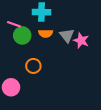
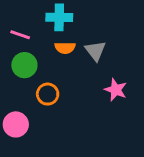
green circle: (22, 35) -> (24, 65), moved
pink star: (81, 41) -> (116, 90), moved

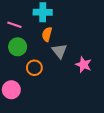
orange semicircle: (65, 48) -> (47, 34), turned 104
gray triangle: (95, 51) -> (59, 51), moved

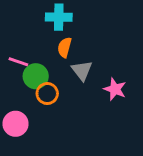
pink line: (14, 25) -> (18, 62), moved
green circle: (18, 47) -> (36, 76), moved

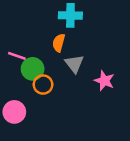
cyan cross: (59, 17) -> (70, 15), moved

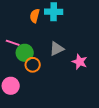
orange semicircle: (59, 43) -> (35, 16), moved
gray triangle: (74, 64) -> (57, 49), turned 42

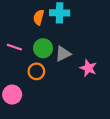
green circle: (25, 53) -> (43, 48), moved

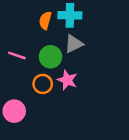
gray triangle: (63, 54) -> (74, 44), moved
pink star: (88, 68) -> (67, 80), moved

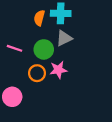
pink star: (67, 80) -> (58, 70), turned -30

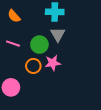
orange semicircle: (39, 18) -> (14, 16), moved, turned -56
gray triangle: (64, 38) -> (58, 34), turned -35

